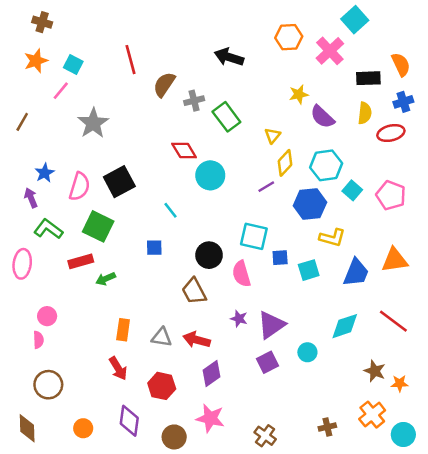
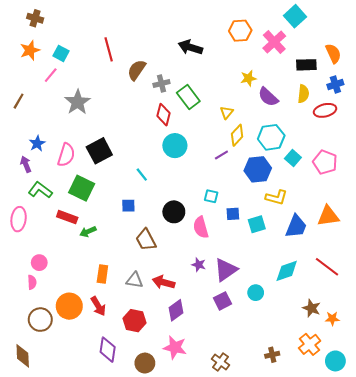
red diamond: (184, 150) -> (164, 115), moved, turned 45
cyan square: (254, 236) -> (211, 196), size x0.6
red rectangle: (81, 261) -> (67, 217), turned 36
brown trapezoid: (194, 291) -> (146, 240), moved
orange circle: (83, 428) -> (69, 306), moved, size x1.6

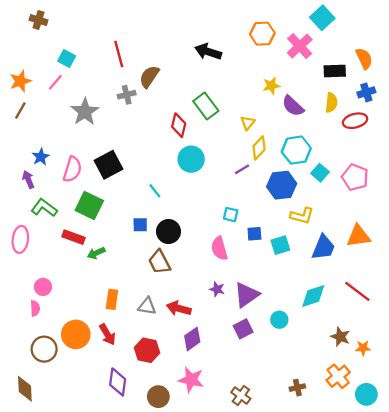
orange star: (30, 50) -> (20, 81), moved
gray cross: (161, 83) -> (127, 95), moved
black circle: (174, 212) -> (168, 232), moved

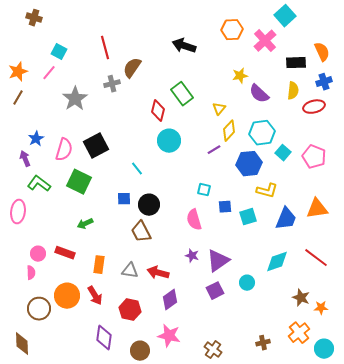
red rectangle: (74, 237) -> (65, 253), moved

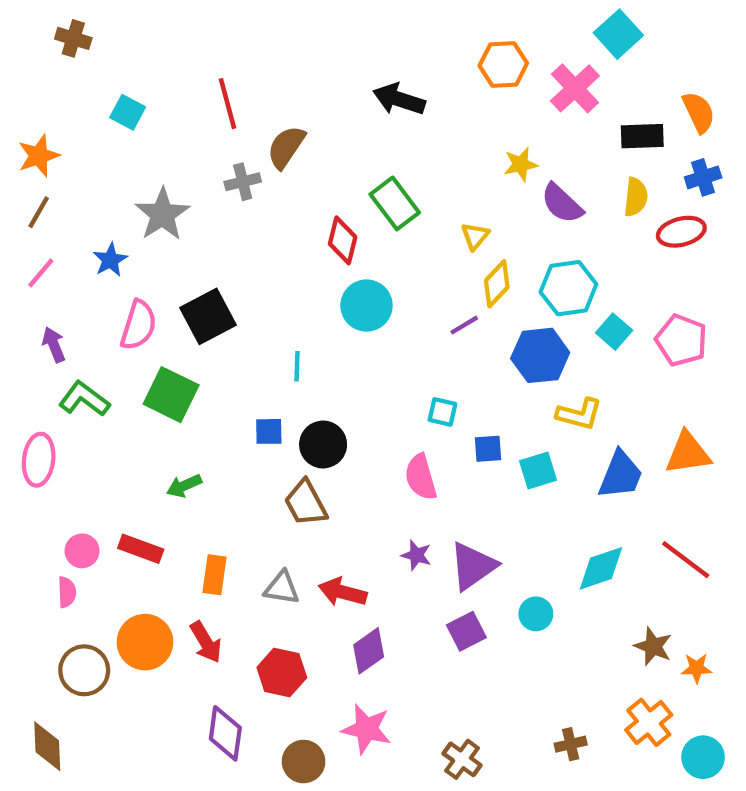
pink line: (49, 73) -> (41, 273), moved
blue star: (36, 139) -> (110, 260), moved
cyan line: (137, 169) -> (297, 366), turned 40

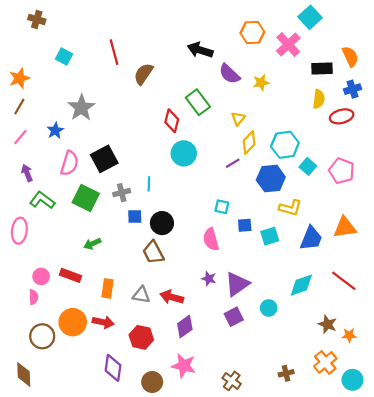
gray cross: (243, 182) -> (122, 193), moved
purple semicircle: (562, 203) -> (229, 74), moved
red arrow: (206, 642) -> (103, 322), turned -48

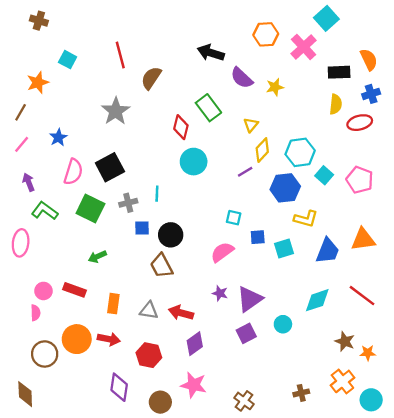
orange star: (19, 78) -> (38, 82), moved
gray star: (81, 108) -> (116, 111), moved
pink semicircle: (211, 239) -> (222, 252), turned 70

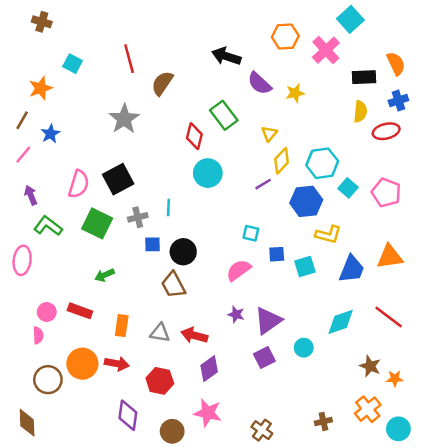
blue star: (58, 137) -> (50, 134), moved

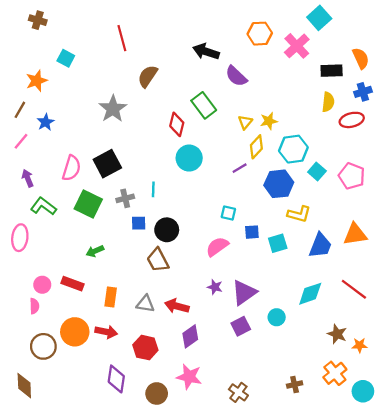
red line: (129, 59) -> (122, 38), moved
yellow star: (295, 93) -> (269, 121), moved

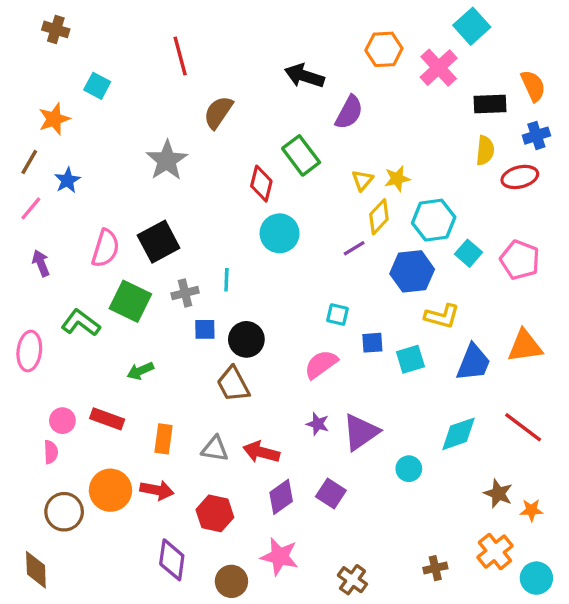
purple semicircle: (236, 76) -> (349, 112), turned -105
green L-shape: (43, 206) -> (81, 323), moved
purple square: (241, 326) -> (331, 494), moved, turned -30

